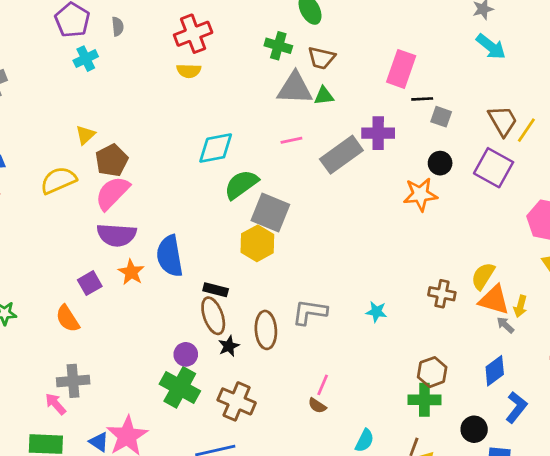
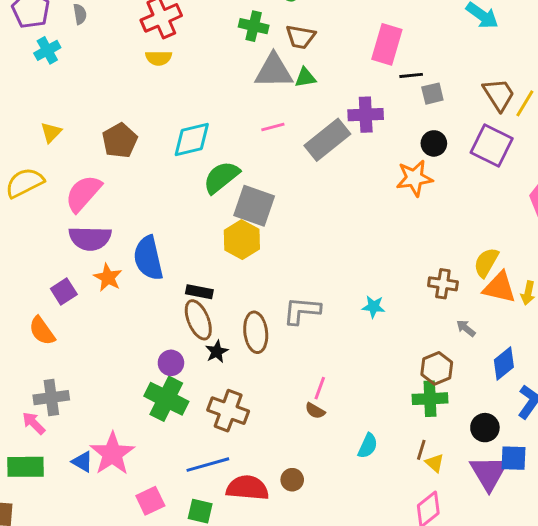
gray square: (441, 117) -> (432, 94), turned -30
brown pentagon: (112, 160) -> (120, 141), moved
gray arrow: (505, 325) -> (466, 328), moved

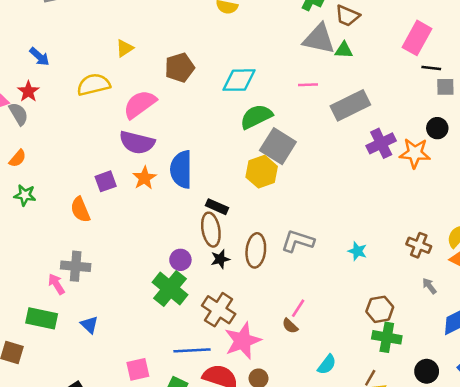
purple cross: (366, 115) -> (381, 143), moved, turned -36
brown hexagon: (437, 368) -> (380, 309), moved
pink star: (112, 454) -> (243, 341), moved

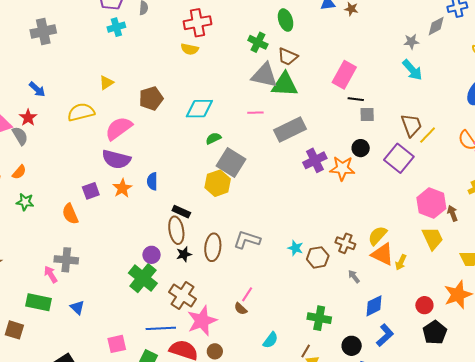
green triangle: (344, 50) -> (285, 84), size x1.8
green semicircle: (256, 117) -> (213, 138), size x0.6
blue semicircle: (181, 169) -> (152, 181), size x0.6
brown hexagon: (380, 309) -> (318, 257), moved

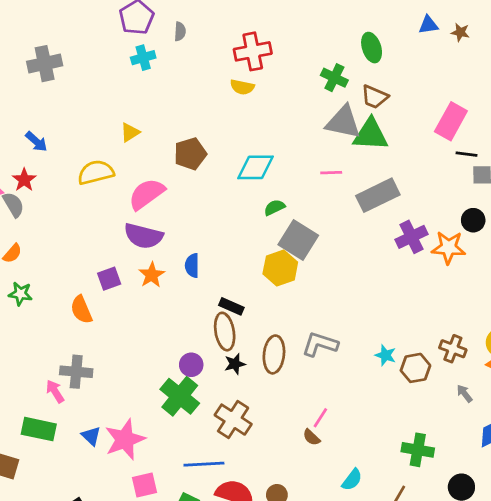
pink star: (202, 321) -> (125, 439), moved

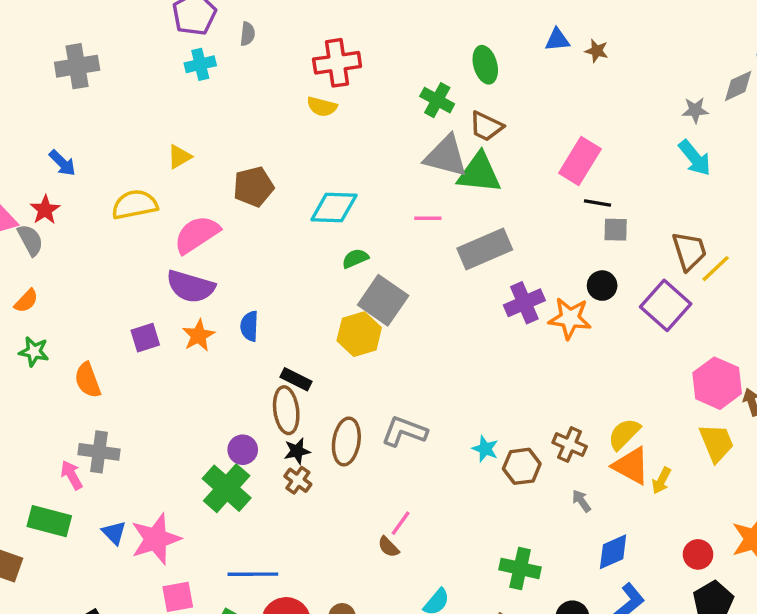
orange semicircle: (81, 310) -> (88, 380), moved
brown cross: (233, 420) -> (298, 480), moved, size x0.6

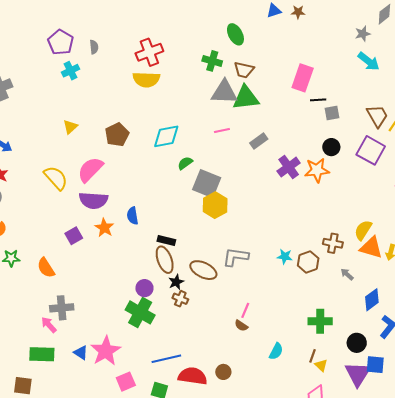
yellow semicircle: (322, 107) -> (146, 80), size x1.5
yellow semicircle: (135, 205) -> (56, 178), moved, turned 72
gray rectangle: (485, 249) -> (259, 141), size x0.6
yellow hexagon: (359, 334) -> (215, 205), moved
brown ellipse: (346, 441) -> (203, 270), turned -60

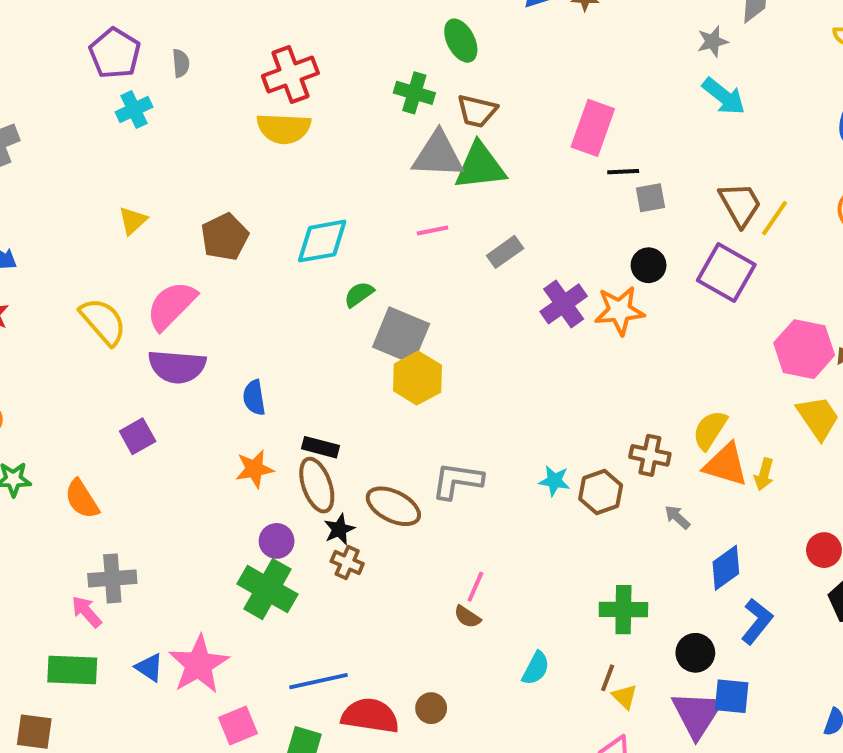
orange star: (104, 228) -> (254, 469), moved, turned 30

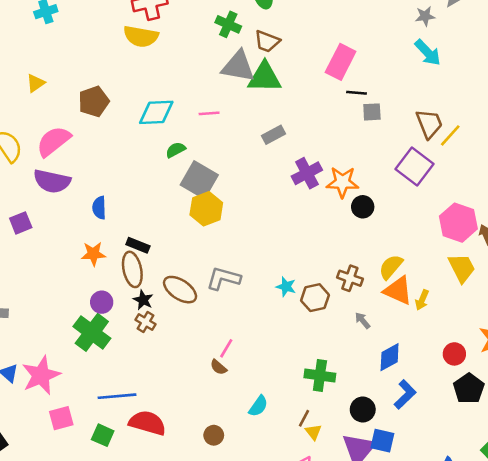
pink line: (432, 231) -> (209, 113), moved
black circle: (649, 265) -> (363, 207), moved
black star: (339, 529) -> (143, 300), turned -30
brown circle: (431, 708) -> (214, 435), moved

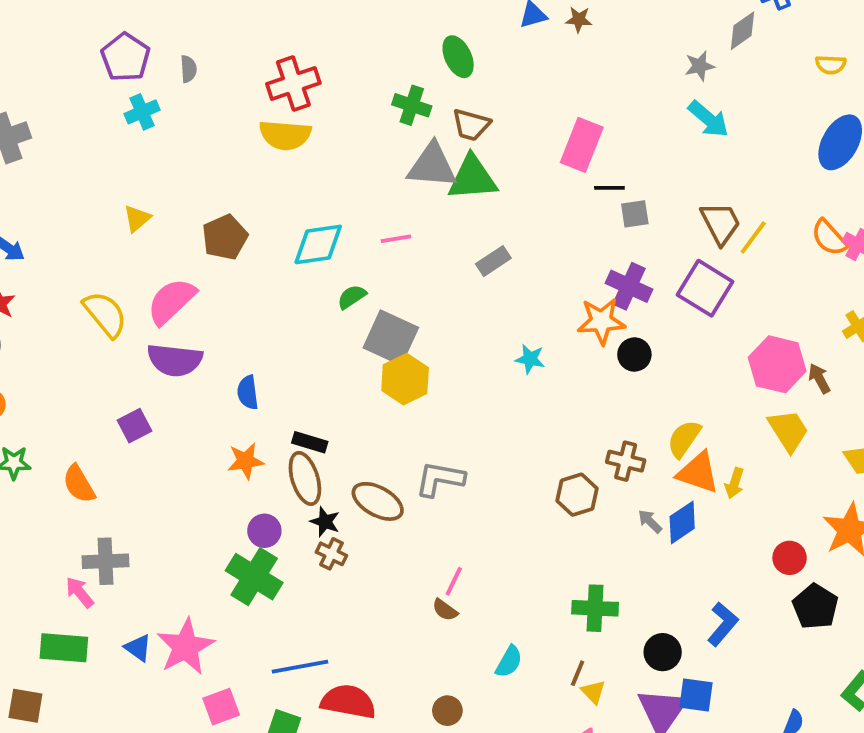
purple cross: (307, 173) -> (629, 286), moved, turned -32
cyan star: (286, 287) -> (530, 359), moved
blue diamond: (390, 357) -> (682, 522), moved

